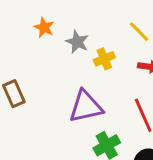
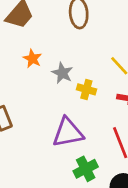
yellow cross: (104, 59) -> (86, 89), turned 36

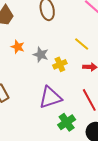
yellow cross: (86, 89) -> (60, 64), turned -32

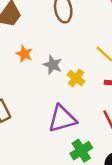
yellow cross: (60, 64) -> (76, 78), turned -32

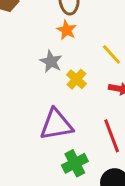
orange star: (24, 54) -> (66, 30), moved

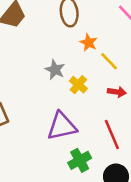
orange star: (66, 30) -> (89, 43), moved

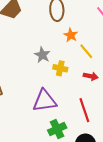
yellow cross: (78, 85) -> (60, 68), turned -32

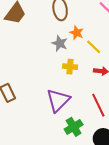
gray star: (42, 55) -> (60, 43), moved
purple triangle: (45, 101) -> (58, 100), turned -30

